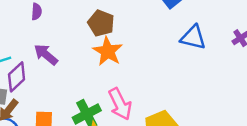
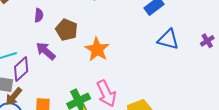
brown pentagon: (101, 23) -> (67, 30), moved

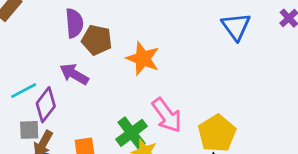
purple semicircle: (39, 15) -> (74, 23), moved, size x1.5
blue triangle: (168, 39) -> (236, 26), turned 50

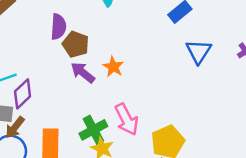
orange star: (143, 59) -> (113, 67), size x0.7
purple arrow: (74, 74) -> (83, 73), moved

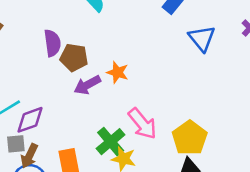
purple arrow: (83, 73) -> (87, 85), turned -55
purple diamond: (23, 94) -> (30, 120), turned 36

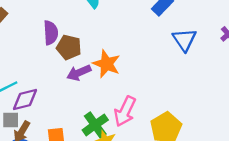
orange star: (117, 72) -> (107, 64), size x1.4
pink arrow: (142, 124) -> (125, 111), turned 60

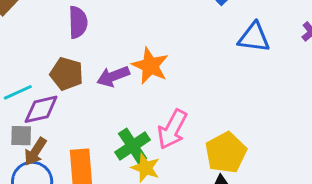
blue triangle: (184, 40) -> (254, 37), turned -50
brown pentagon: (69, 47) -> (67, 74), moved

